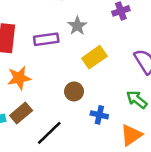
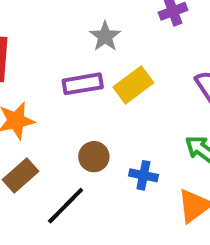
purple rectangle: (46, 39) -> (83, 84), moved
brown circle: (74, 91) -> (94, 157), moved

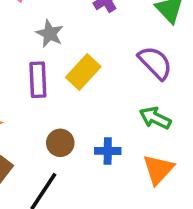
purple rectangle: (83, 84) -> (38, 80), turned -72

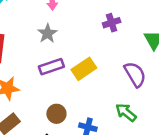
gray star: (50, 34) -> (47, 33), moved
purple rectangle: (38, 80) -> (51, 67), turned 60

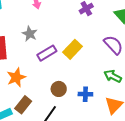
gray star: (47, 33) -> (30, 34), moved

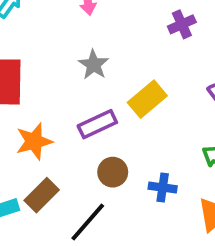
gray star: (30, 34) -> (94, 65), moved
purple rectangle: (47, 53) -> (97, 124), moved

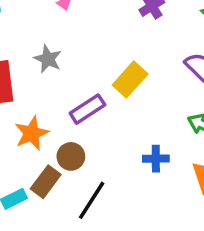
gray star: (94, 65) -> (48, 59), moved
brown circle: (113, 172) -> (71, 156), moved

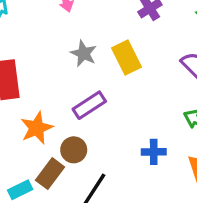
gray star: (48, 59) -> (84, 53), moved
yellow rectangle: (130, 79) -> (127, 57), moved, turned -68

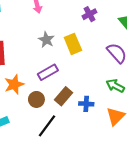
brown rectangle: (50, 174) -> (63, 96), moved

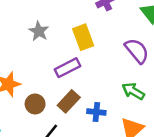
gray star: (46, 40) -> (39, 31), moved
purple rectangle: (48, 72) -> (67, 68), moved

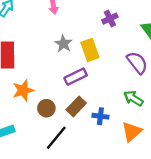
gray star: (39, 31) -> (63, 44), moved

